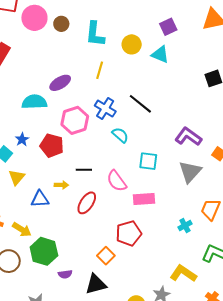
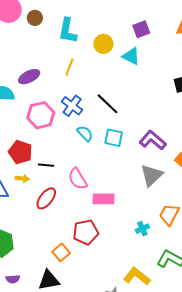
red pentagon: (52, 146) -> (20, 152), moved
cyan square: (148, 161) -> (114, 138), moved
purple semicircle: (65, 274) -> (13, 279), moved

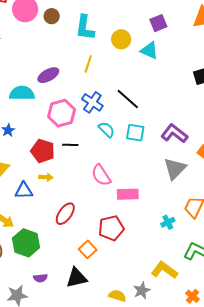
black line: (46, 165) -> (70, 145), moved
red ellipse: (46, 198) -> (65, 214), moved

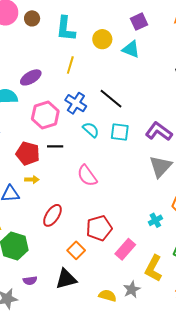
pink rectangle: (128, 194) -> (125, 249), moved, turned -45
yellow L-shape: (164, 270) -> (154, 268), turned -96

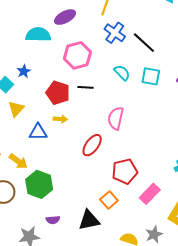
blue cross: (76, 103) -> (115, 33), moved
pink semicircle: (87, 176) -> (116, 118), turned 45
red ellipse: (52, 215) -> (92, 145), moved
orange square: (76, 250) -> (109, 200), moved

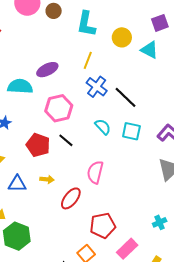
black line: (85, 87) -> (66, 140), turned 35
yellow arrow: (60, 119) -> (47, 179), moved

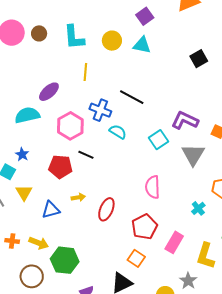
blue cross: (97, 87) -> (100, 110), moved
cyan square: (131, 131) -> (158, 140), moved, turned -30
pink semicircle: (95, 172) -> (153, 187), moved

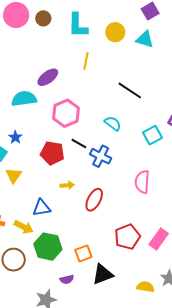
blue cross: (100, 110) -> (101, 156), moved
blue triangle: (51, 210) -> (42, 208), moved
red pentagon: (144, 227) -> (127, 237), moved
orange square: (136, 258) -> (83, 253), moved, turned 30

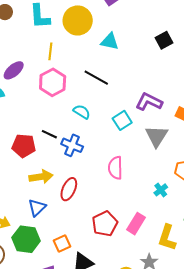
yellow circle: (115, 32) -> (78, 20), size x1.5
cyan triangle: (145, 39) -> (110, 41), moved
pink hexagon: (66, 113) -> (53, 82), moved
yellow arrow: (67, 185) -> (41, 177), size x1.6
blue triangle: (42, 208) -> (37, 208), moved, turned -30

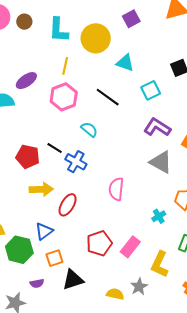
cyan square: (122, 120) -> (151, 90), moved
gray triangle: (157, 136) -> (161, 162), turned -40
blue triangle: (37, 208) -> (44, 231), moved

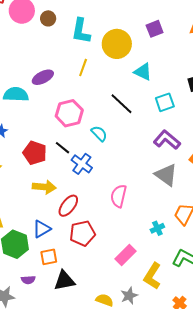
pink hexagon: (64, 97) -> (69, 113), moved
red pentagon: (99, 243) -> (82, 233), moved

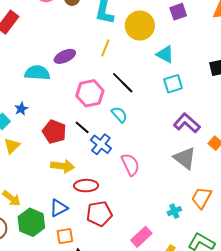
cyan square: (165, 102) -> (173, 84), moved
black line: (121, 104) -> (123, 83), moved
pink semicircle: (119, 196) -> (130, 165), moved, turned 140
red ellipse: (68, 206) -> (86, 186), turned 50

